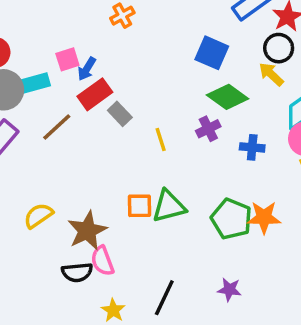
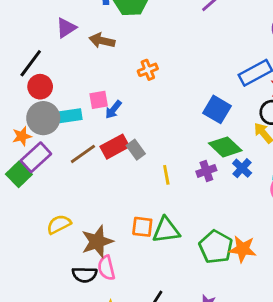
red rectangle: (95, 94) -> (115, 147), moved
blue cross: (252, 147) -> (242, 168), moved, turned 30

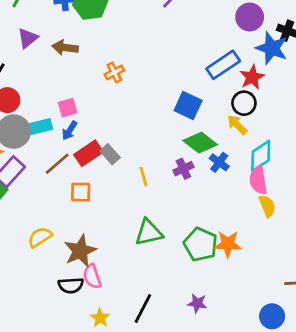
blue arrow: (113, 110) -> (70, 131), moved
orange square: (142, 227) -> (81, 192), moved

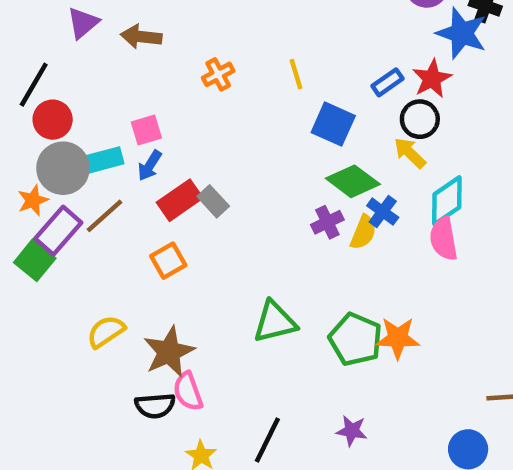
blue rectangle: (223, 65) -> (388, 82), moved, size x0.6
brown line: (57, 164) -> (105, 216), moved
yellow line: (143, 177) -> (296, 74), moved
orange square: (81, 192) -> (168, 261), turned -30
yellow semicircle: (267, 206) -> (363, 232), moved, turned 45

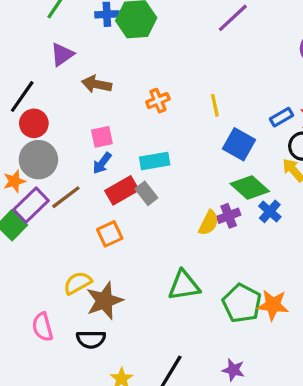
brown arrow: (141, 37) -> (97, 84), moved
cyan rectangle: (103, 160) -> (155, 161), moved
yellow semicircle: (363, 232) -> (209, 223), moved
yellow semicircle: (106, 332) -> (78, 283), moved
pink semicircle: (188, 391) -> (42, 327), moved

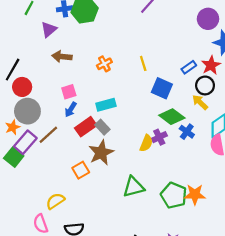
purple triangle: (62, 54) -> (49, 29), moved
orange square: (110, 234) -> (81, 170), moved
yellow semicircle: (78, 283) -> (55, 201), moved
brown star: (104, 301) -> (101, 153), moved

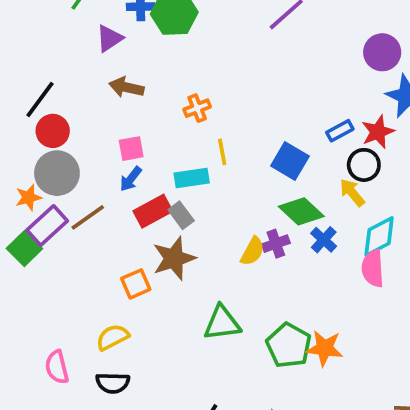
yellow line: (143, 63) -> (222, 152), moved
yellow semicircle: (55, 201) -> (113, 337), moved

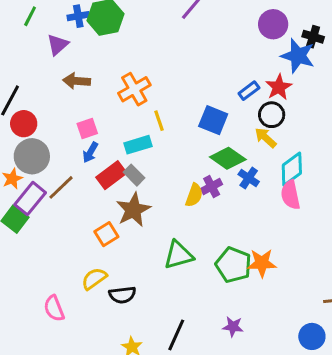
orange cross: (197, 108) -> (134, 89), size x1.5
black semicircle: (113, 383) -> (122, 295), moved

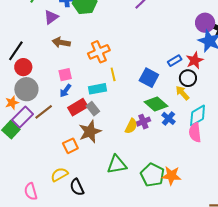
purple circle: (273, 24) -> (205, 23), moved
black semicircle: (122, 295) -> (77, 187), turned 66

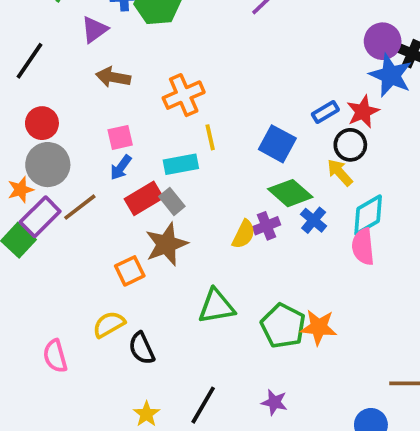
black line: (16, 51) -> (29, 61), moved

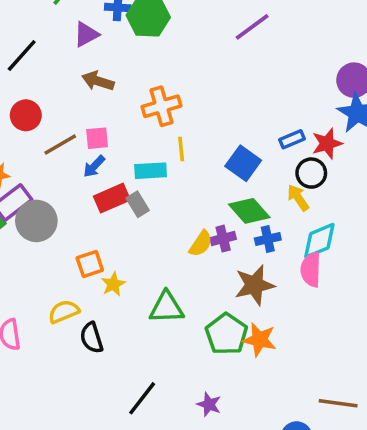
gray circle: (48, 165) -> (36, 221), moved
brown line: (80, 207) -> (60, 144), moved
blue cross: (314, 220) -> (268, 239), turned 30
brown star: (166, 244) -> (255, 285), moved
yellow star: (146, 414) -> (113, 284), moved

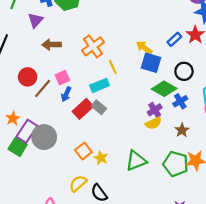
red circle: (26, 115) -> (28, 77), moved
black circle: (311, 173) -> (184, 71), moved
yellow arrow: (298, 198) -> (144, 48), moved
yellow semicircle: (201, 244) -> (154, 123), moved, turned 49
brown star: (255, 285) -> (182, 130), size x0.6

